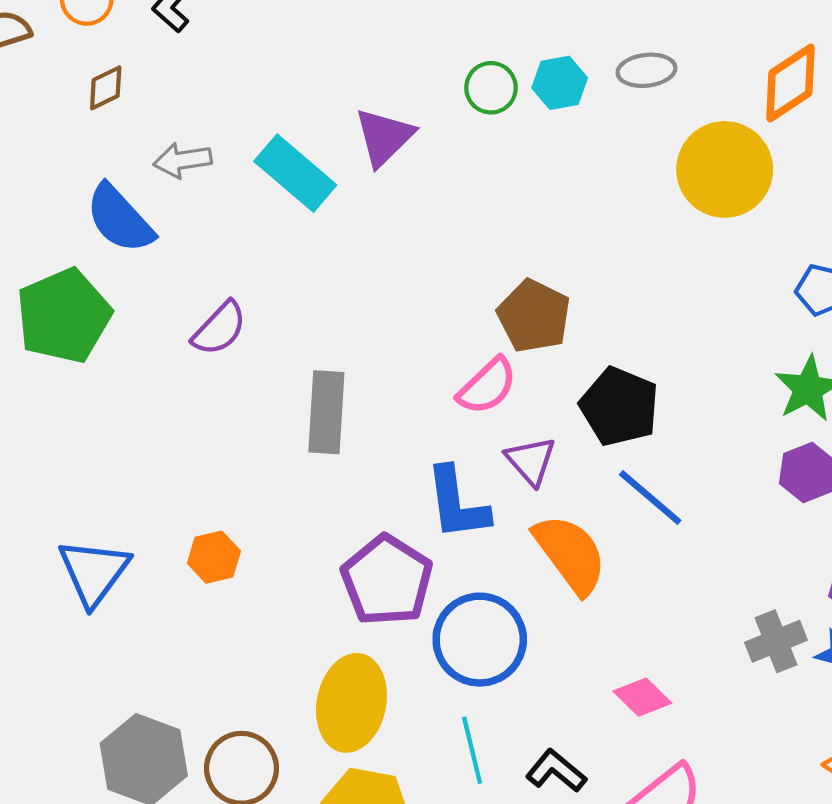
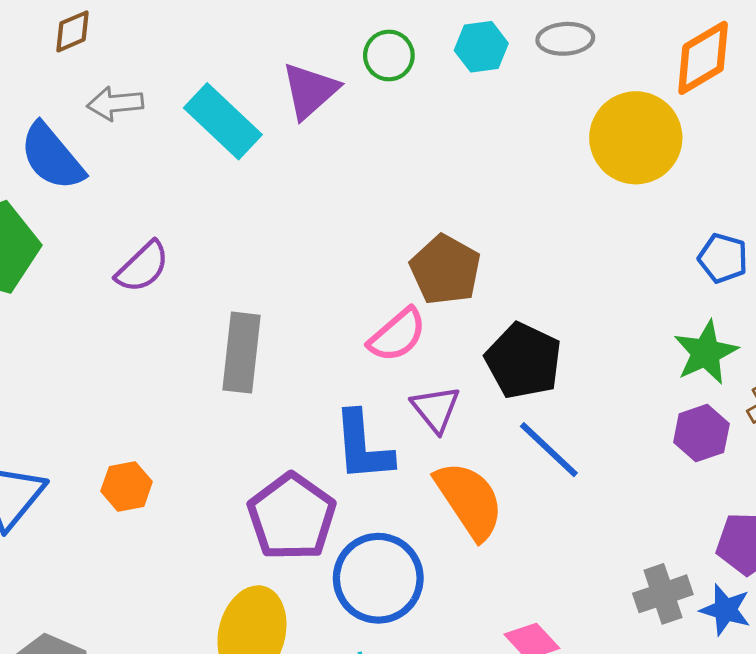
brown diamond: (106, 88) -> (72, 31), moved
green circle: (491, 88) -> (389, 56), moved

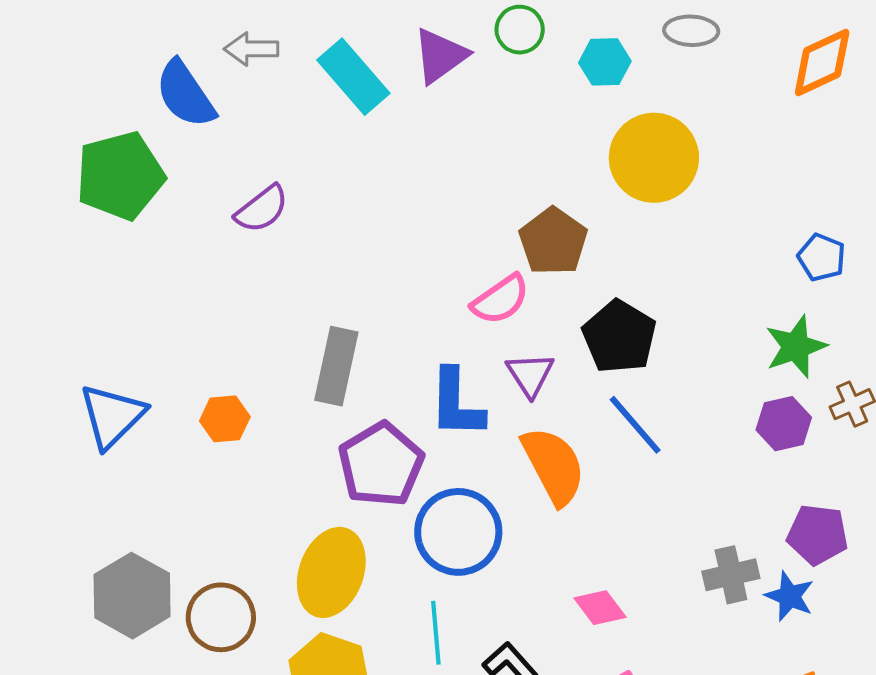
cyan hexagon: (481, 47) -> (605, 62), moved
yellow circle: (636, 138) -> (654, 158), moved
gray rectangle: (242, 353) -> (336, 366), moved

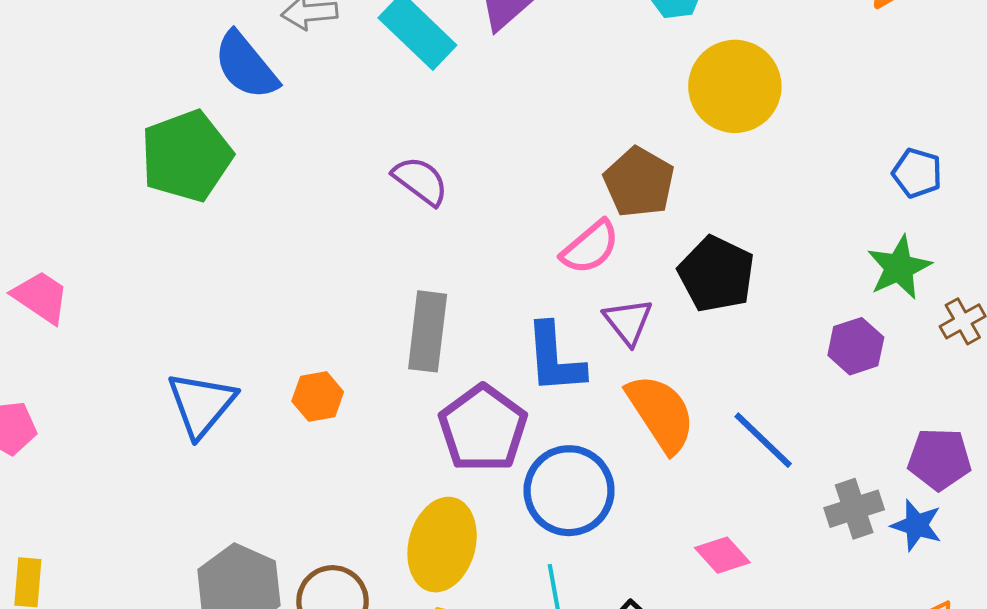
purple semicircle: (262, 209) -> (420, 181), moved, turned -100
purple hexagon: (784, 424) -> (856, 346), moved
blue line: (635, 425) -> (763, 440), moved

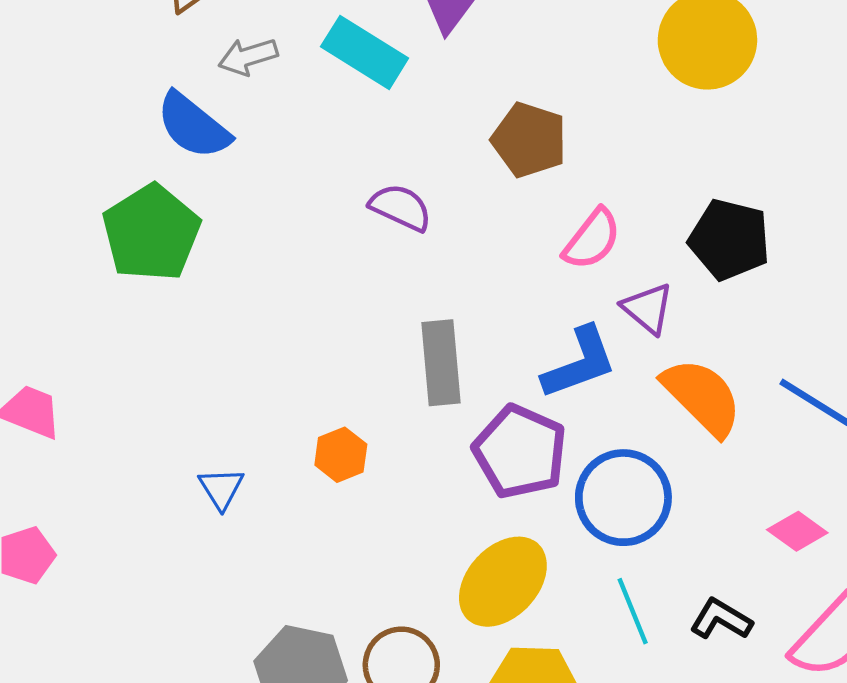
brown pentagon: (639, 182) -> (529, 140), moved
blue L-shape: (555, 358) -> (579, 363), turned -94
blue triangle: (201, 404) -> (221, 488), size x0.6
yellow ellipse: (442, 545) -> (503, 582), turned 40

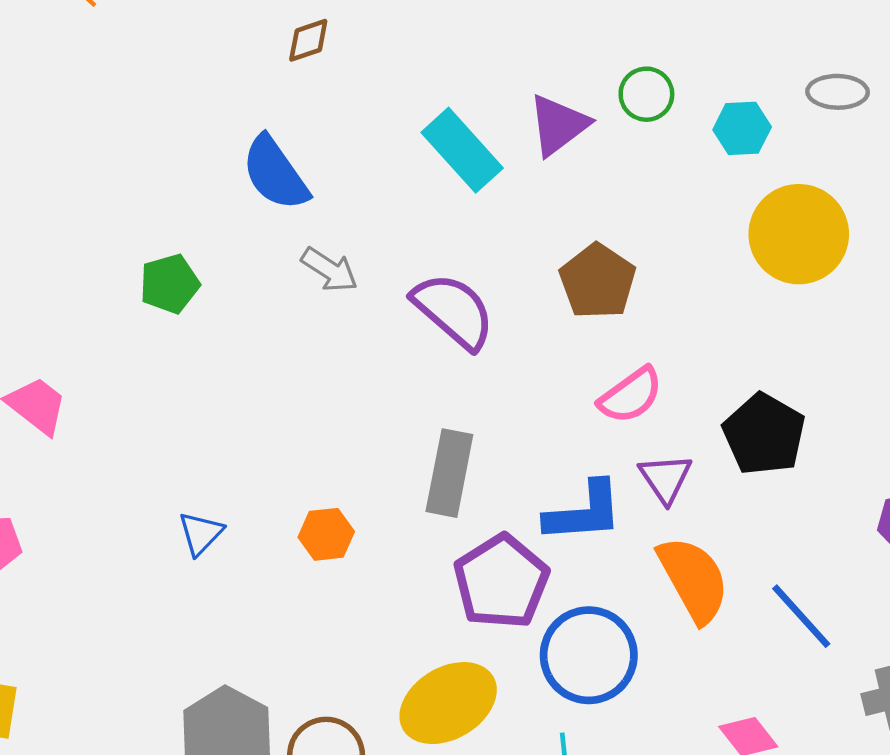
gray arrow: (248, 57) -> (330, 270), moved, turned -146
purple semicircle: (401, 207) -> (454, 311), size x1.4
green pentagon: (151, 233) -> (170, 284), moved, size x0.6

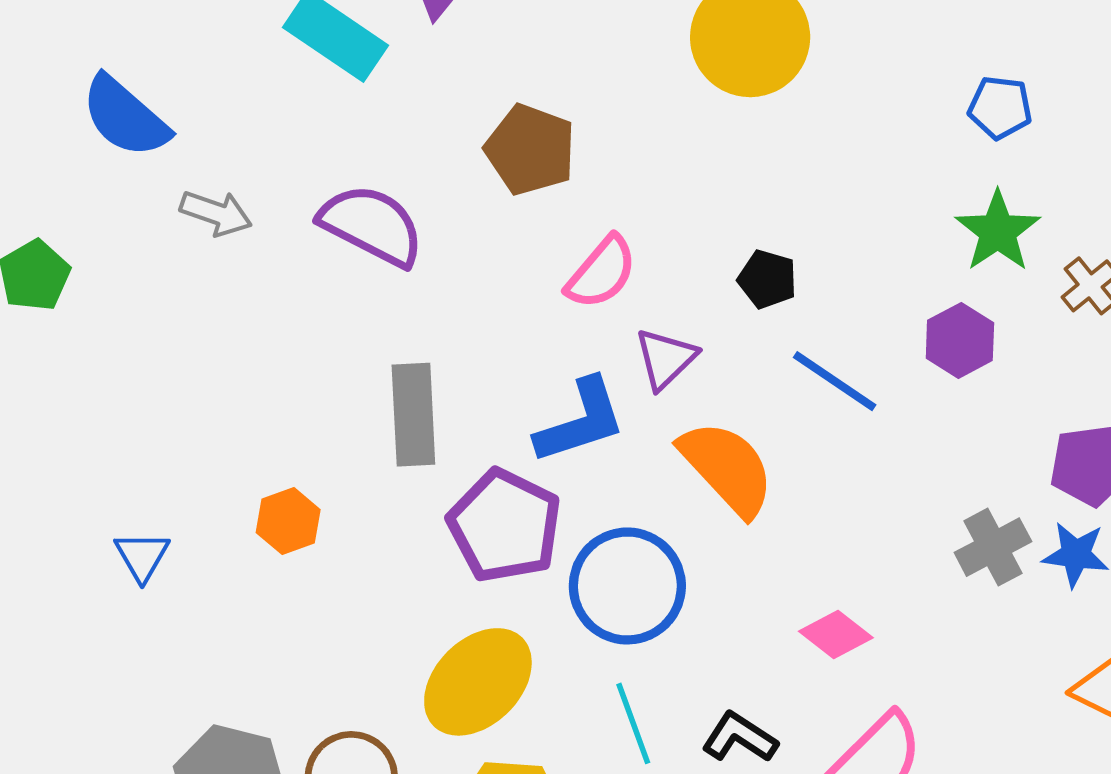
black pentagon: (764, 434) -> (767, 279), size x0.6
purple triangle: (665, 478) -> (666, 359), turned 34
blue line: (801, 616) -> (835, 381), moved

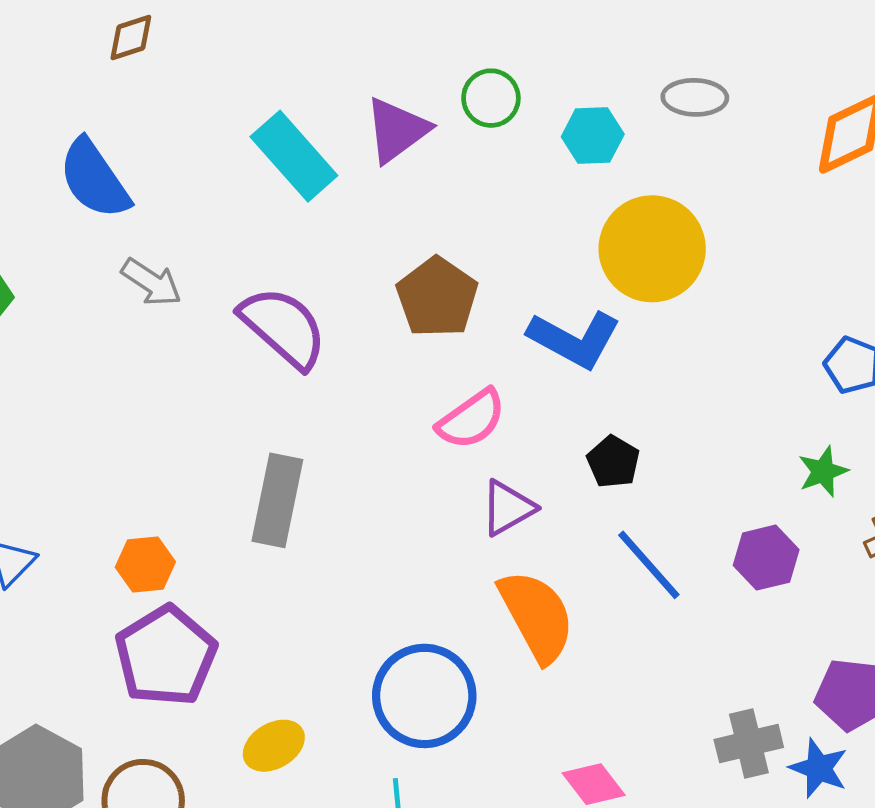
green star: (998, 231) -> (823, 472), size x0.7
blue L-shape: (581, 421) -> (574, 339), moved, turned 32
purple pentagon: (505, 526) -> (166, 656), moved
yellow ellipse: (478, 682) -> (274, 746), size x0.6

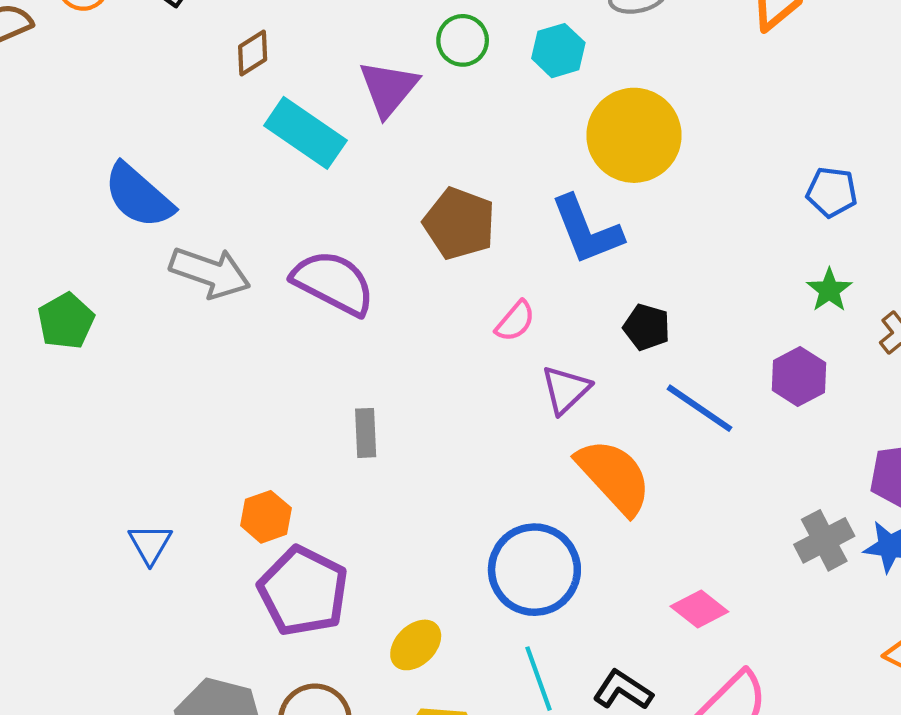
brown diamond: (131, 38) -> (253, 53), moved
gray arrow: (151, 282) -> (210, 273), size x1.4
blue L-shape: (574, 339) -> (587, 230), turned 54
pink semicircle: (471, 419) -> (515, 321), size x0.7
gray rectangle: (277, 500) -> (366, 433), size x0.6

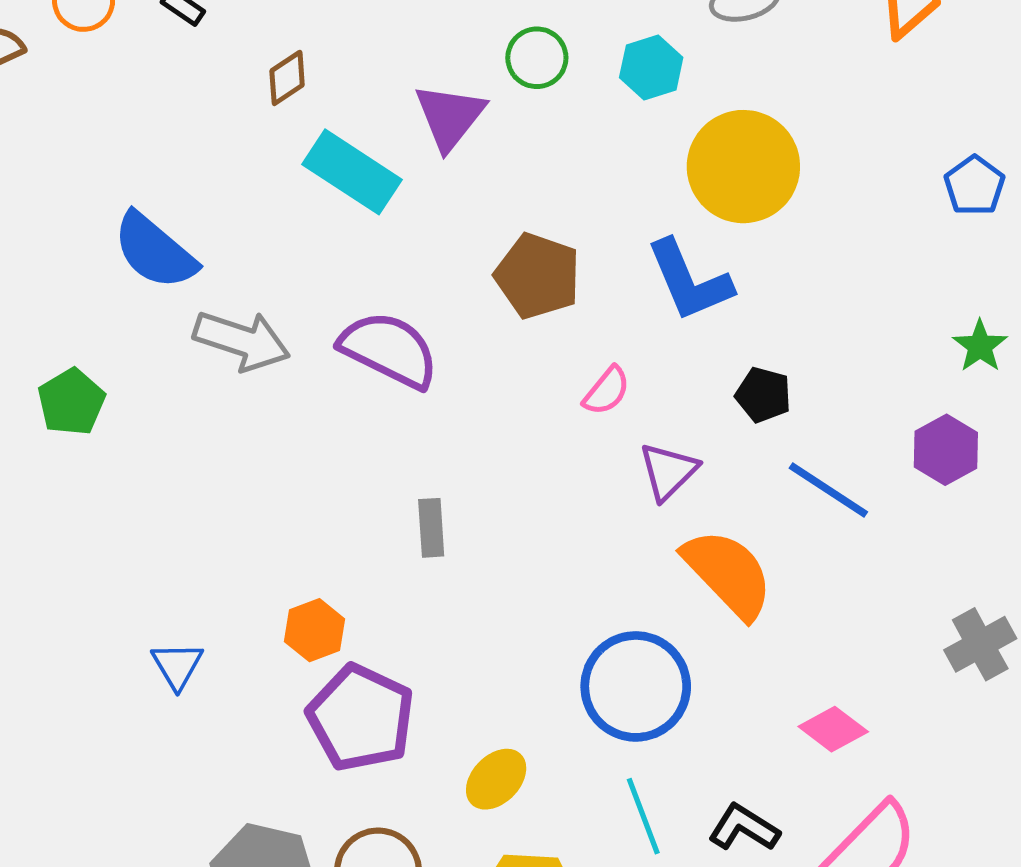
blue pentagon: (832, 192) -> (974, 186), moved, turned 30

